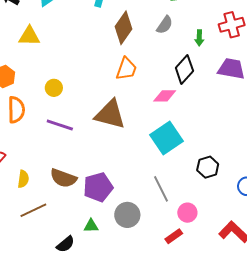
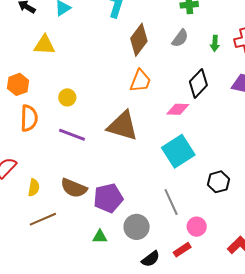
green arrow: (199, 38) -> (215, 43), moved
black semicircle: (65, 244) -> (151, 259), moved

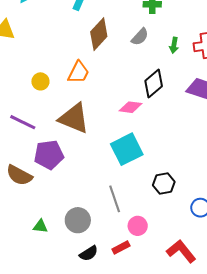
orange trapezoid: (140, 81) -> (78, 72), moved
yellow circle: (67, 97) -> (40, 81), moved
purple pentagon: (108, 198) -> (49, 155), moved

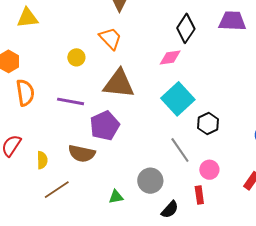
orange trapezoid: (78, 72) -> (110, 38), turned -55
black hexagon: (164, 183) -> (208, 124), moved
red rectangle: (121, 247) -> (199, 195), turned -54

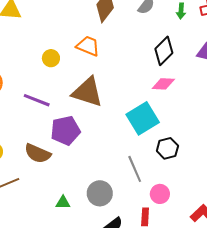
orange trapezoid: (110, 38) -> (88, 46), turned -35
pink diamond: (170, 58) -> (163, 84), moved

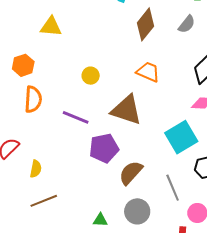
orange trapezoid: (88, 46) -> (148, 72), moved
brown semicircle: (38, 153) -> (131, 173), moved, turned 108

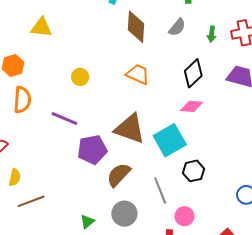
brown diamond: (146, 24) -> (136, 27), turned -36
brown triangle: (127, 110) -> (130, 129), moved
yellow semicircle: (36, 169) -> (15, 177), moved
green triangle: (100, 220) -> (87, 222), turned -42

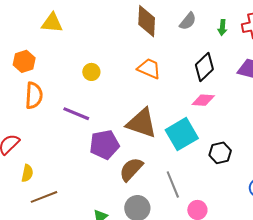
black hexagon: (194, 171) -> (220, 153), moved

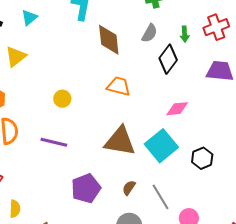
yellow triangle: (52, 23) -> (16, 56), turned -35
black diamond: (204, 67) -> (168, 59), moved
purple pentagon: (104, 145) -> (86, 188), moved
brown semicircle: (131, 169) -> (129, 188), moved, size x0.6

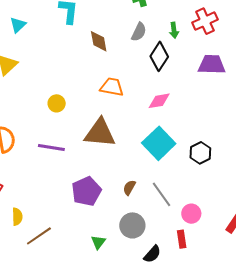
brown diamond: (109, 40) -> (99, 41), size x0.7
pink diamond: (177, 109) -> (159, 101), moved
brown triangle: (120, 141) -> (100, 133), moved

